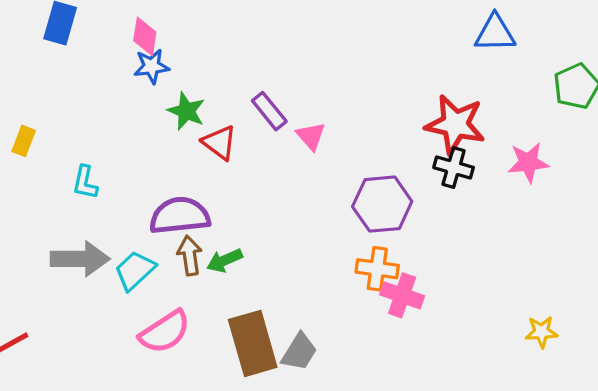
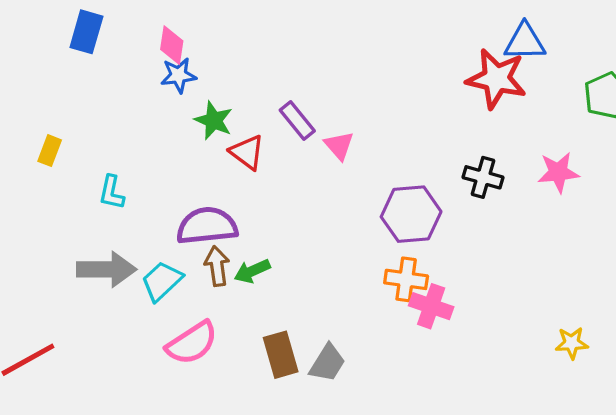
red star: (455, 124) -> (496, 79), moved
brown rectangle: (253, 343) -> (281, 355), size x0.7

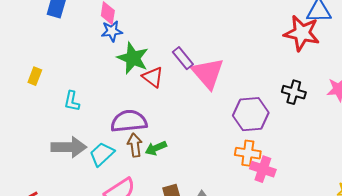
green star: (214, 120) -> (133, 58), size x1.4
pink triangle: (339, 146) -> (208, 73), size x1.8

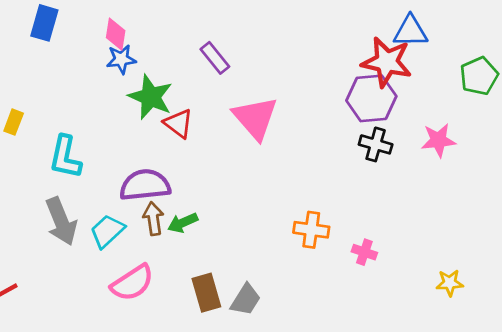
purple rectangle: (183, 58) -> (215, 58), moved
cyan L-shape: (72, 101) -> (65, 157), size x1.5
purple hexagon: (251, 114) -> (371, 98), moved
gray arrow: (69, 147) -> (61, 221), turned 68
pink cross: (263, 169) -> (364, 252), moved, size x0.7

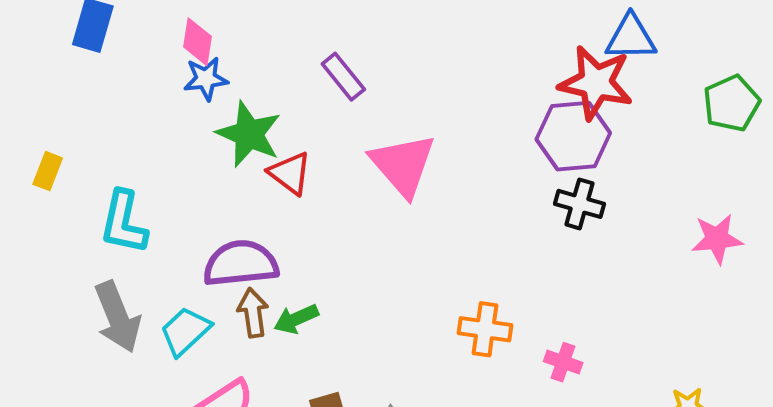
pink star: (438, 140) -> (717, 239), moved

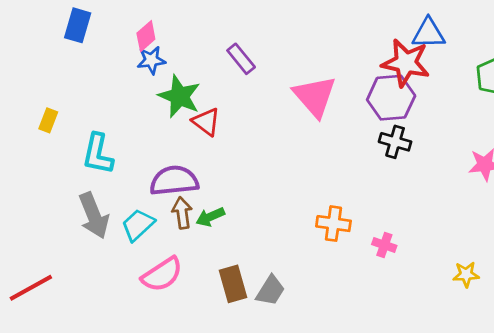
pink diamond: (198, 42) -> (146, 36), turned 40
pink triangle: (403, 165) -> (315, 96), moved

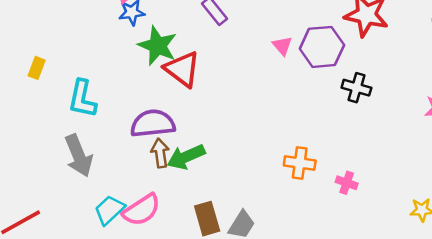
pink triangle: (315, 96) -> (282, 46), size x0.5
purple hexagon: (391, 98) -> (322, 47), moved
red triangle: (206, 122) -> (182, 69), size x1.4
green arrow: (210, 217) -> (186, 157), size x1.4
cyan trapezoid: (138, 225) -> (109, 210), moved

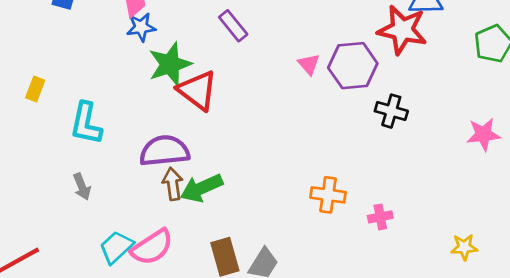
green star: (158, 46) -> (170, 64), turned 30
gray arrow: (79, 156) -> (82, 187), size x0.6
pink cross: (347, 183) -> (380, 217), turned -30

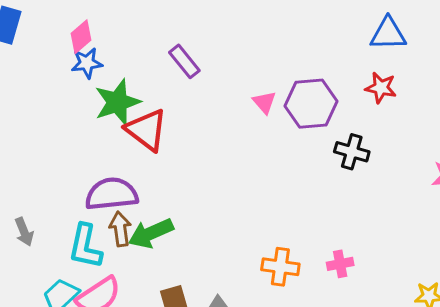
red star: (402, 30) -> (381, 88), moved, size x0.6
cyan L-shape: (86, 123) -> (85, 246), moved
orange cross: (328, 195) -> (280, 267), moved

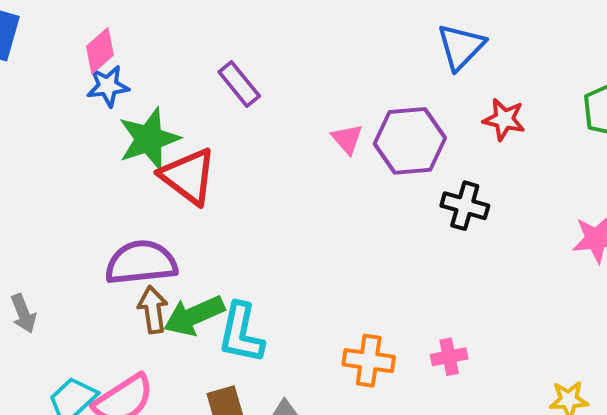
blue triangle: (388, 34) -> (461, 47), moved, turned -45
cyan L-shape: (85, 246) -> (241, 333), moved

